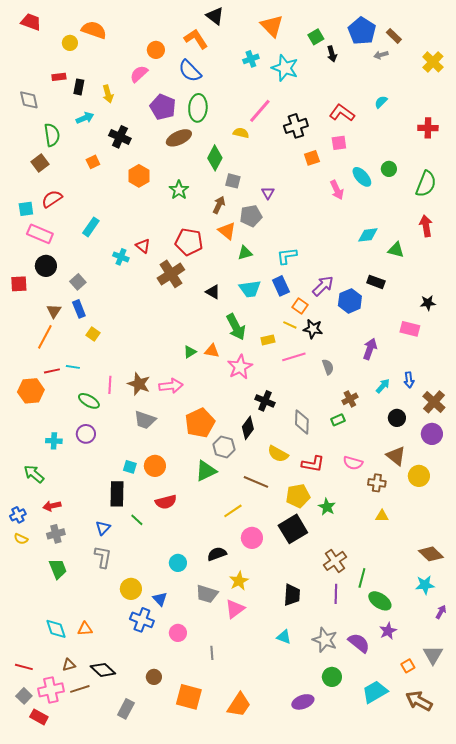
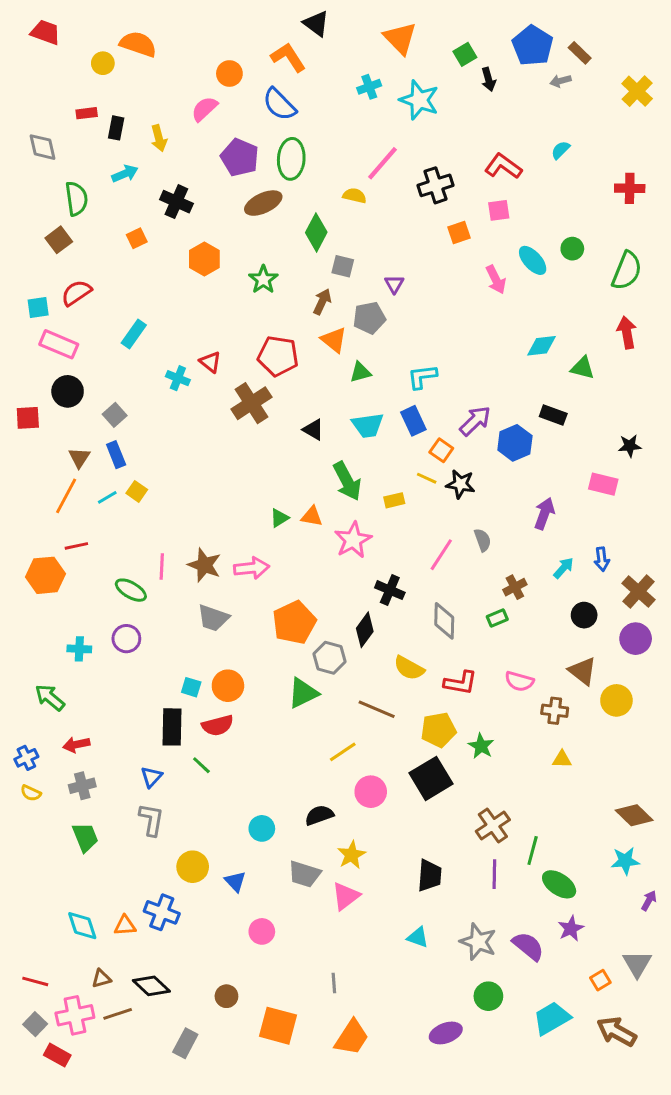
pink line: (294, 357) -> (441, 555), moved, turned -40
cyan line: (73, 367) -> (107, 497), moved, turned -40
red semicircle: (166, 502) -> (218, 725), moved
blue cross: (142, 620) -> (162, 912), moved
gray line: (212, 653) -> (334, 983), moved

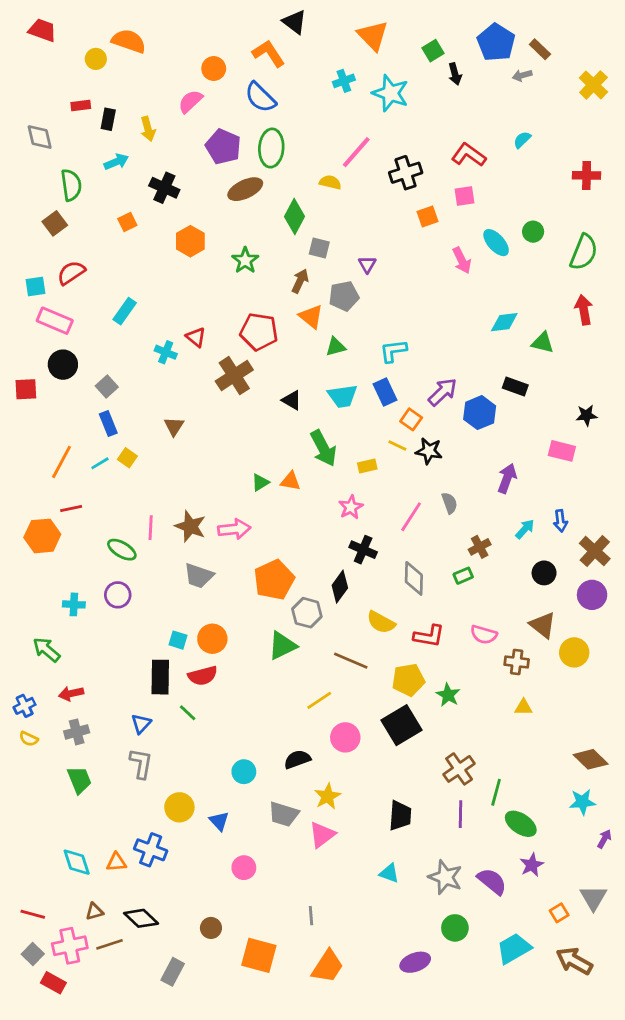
brown triangle: (79, 458) -> (174, 426), moved
pink star: (353, 540) -> (351, 507), moved, size x0.7

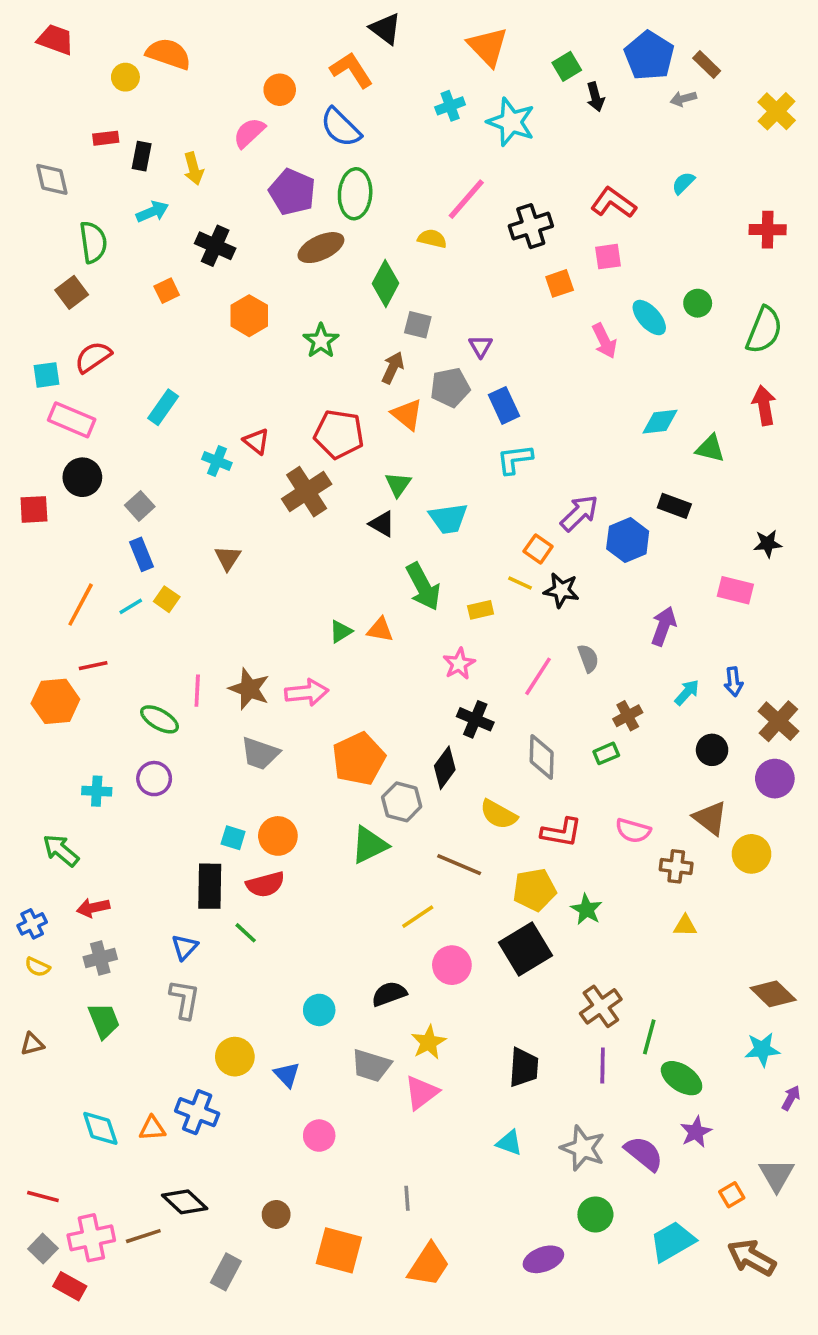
green triangle: (336, 347) -> (398, 484), moved, turned -40
blue rectangle: (385, 392) -> (504, 405), moved
brown triangle: (94, 911) -> (32, 1044), moved

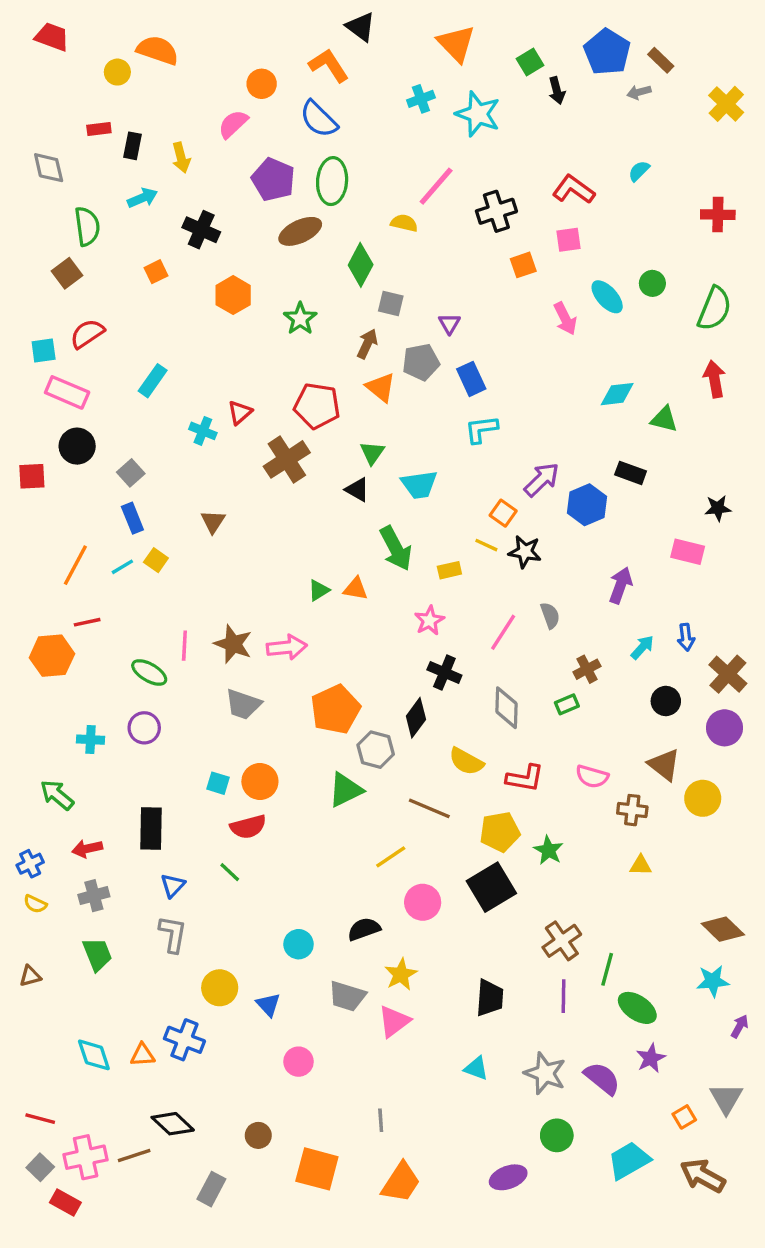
red triangle: (256, 441) -> (240, 413), turned 40
black rectangle: (210, 886) -> (151, 828), moved

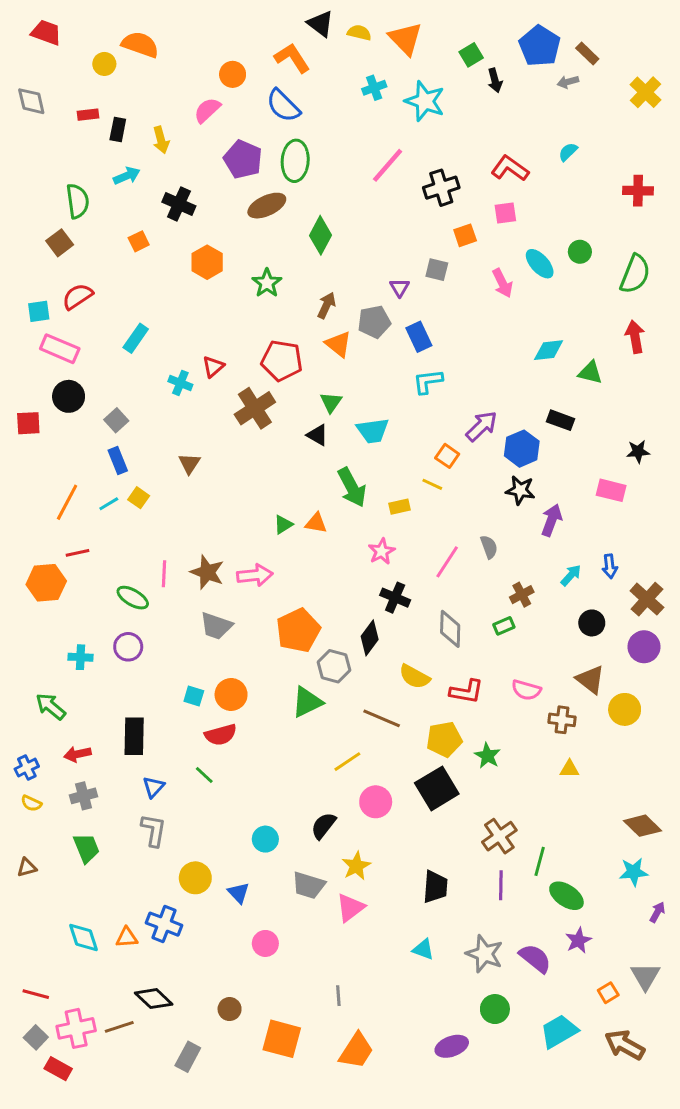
gray diamond: (49, 168) -> (31, 101), moved
yellow semicircle: (404, 223) -> (359, 33), moved
gray square: (391, 304) -> (437, 270), moved
black star: (525, 552) -> (520, 490), moved
black semicircle: (364, 929) -> (323, 826), turned -32

